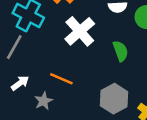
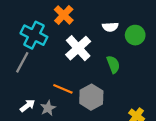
white arrow: (20, 83) -> (28, 106), moved
gray hexagon: (114, 99) -> (91, 97), moved

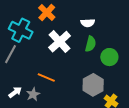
green circle: (135, 35) -> (109, 57), moved
green semicircle: (113, 64) -> (91, 44), moved, turned 35
gray hexagon: (91, 97) -> (93, 85), moved

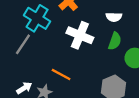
white cross: (60, 42) -> (80, 35), turned -30

